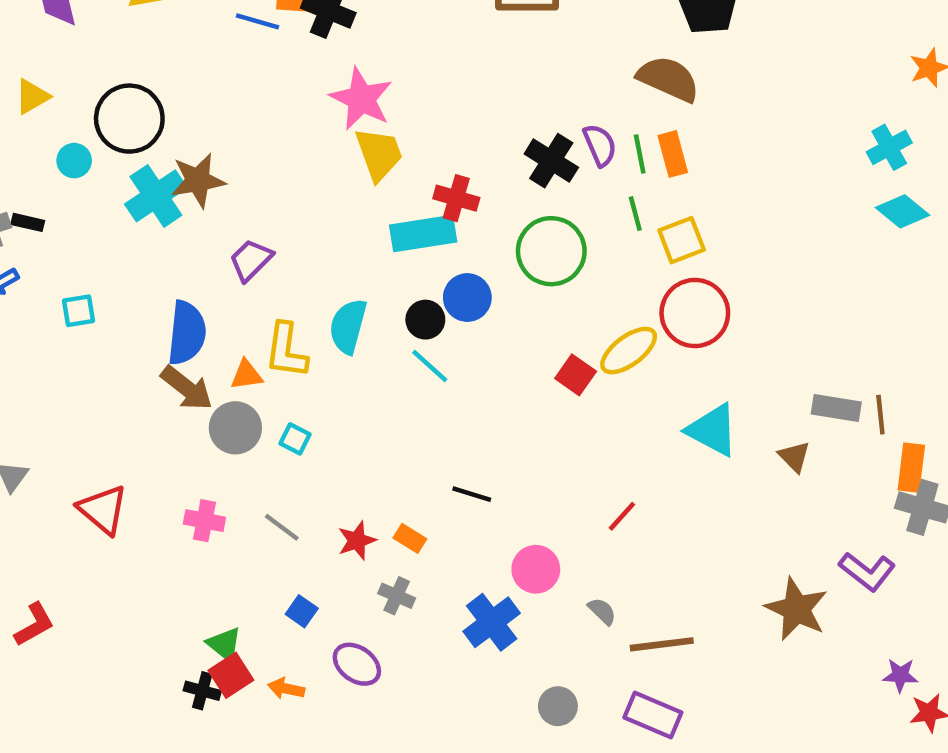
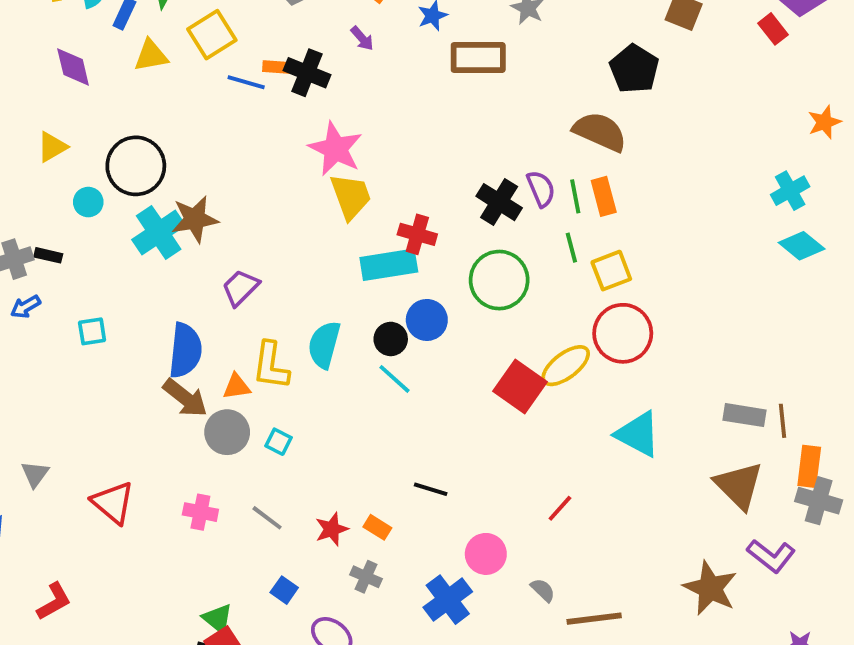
red square: (576, 375) -> (520, 387), size x1.5
brown triangle: (794, 457) -> (739, 485), moved, size x1.8

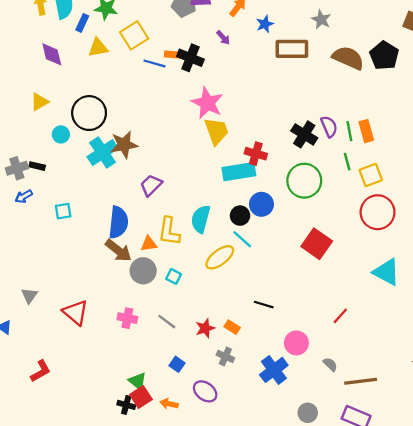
brown semicircle: (600, 132) -> (348, 58), moved
yellow ellipse: (566, 366) -> (220, 257), moved

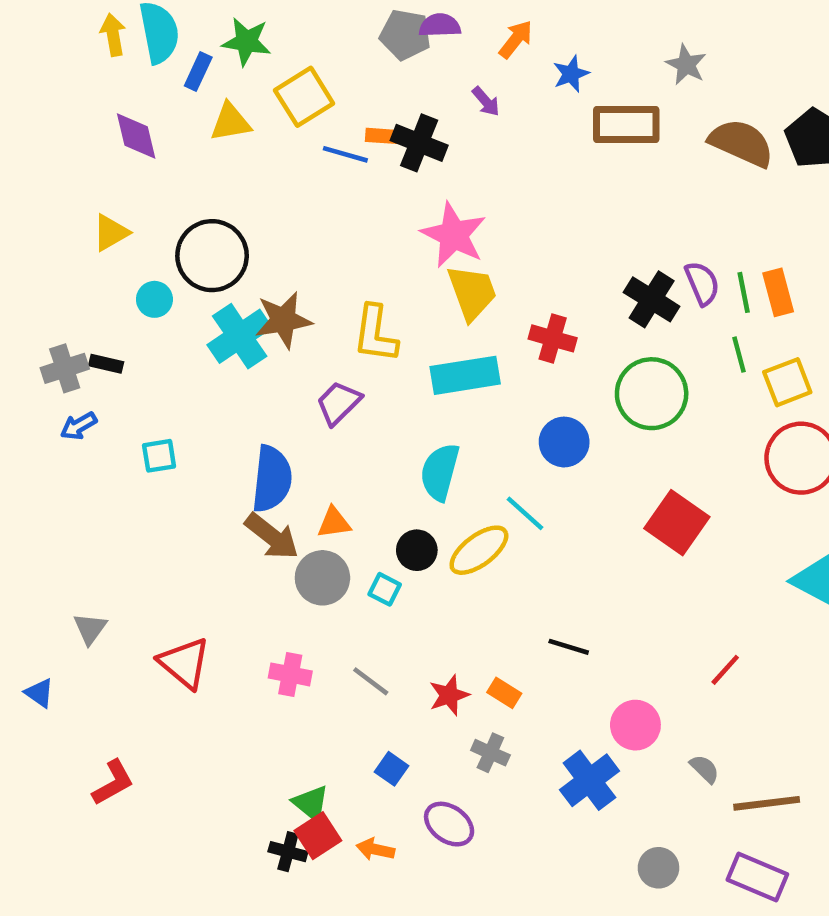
cyan rectangle: (239, 172) -> (465, 375), moved
black circle: (240, 216) -> (417, 550), moved
yellow L-shape: (169, 231) -> (375, 334), moved

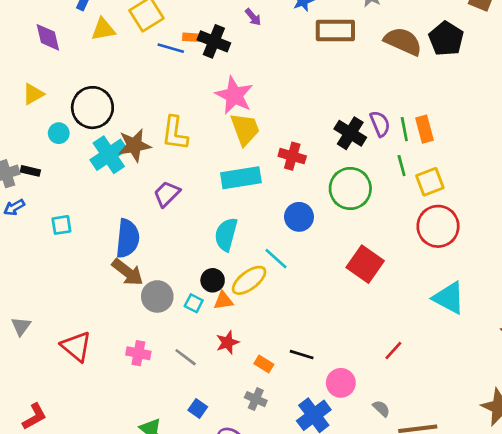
yellow L-shape: (375, 334) -> (175, 133), moved
orange triangle: (334, 523) -> (223, 301), moved
black line: (569, 647) -> (302, 355), moved
red star: (449, 695) -> (227, 342), moved

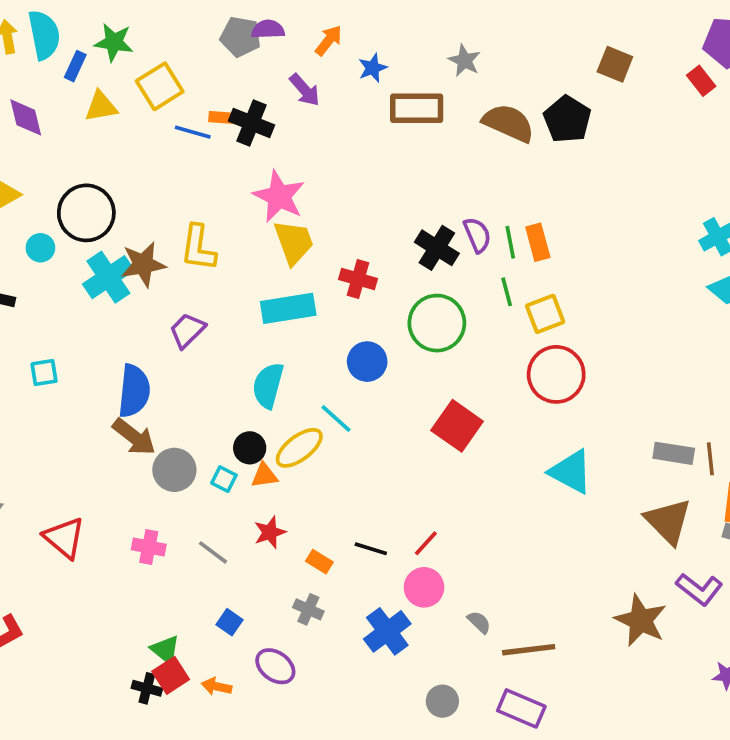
purple arrow: (253, 17) -> (305, 90), size x1.4
red line: (393, 350) -> (426, 543), moved

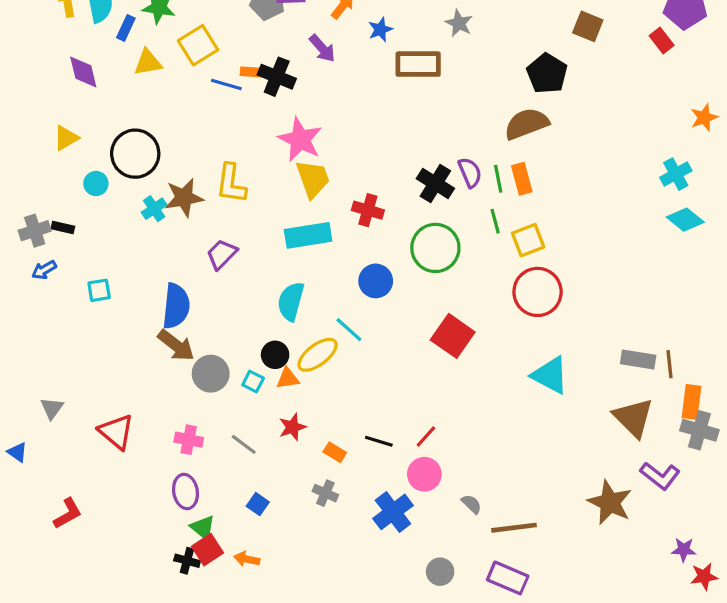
brown semicircle: (508, 123) -> (527, 124), moved, turned -45
cyan cross: (108, 277) -> (154, 209), size x0.6
purple ellipse: (275, 666) -> (186, 492), moved, turned 44

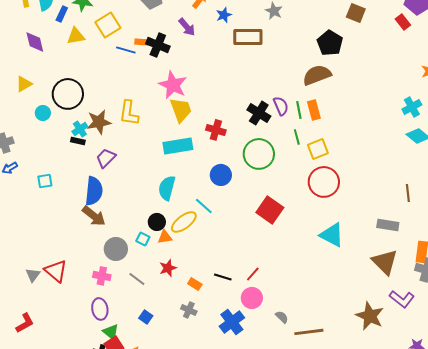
black rectangle: (63, 227) -> (78, 141), moved
purple trapezoid: (222, 254) -> (106, 158), moved
brown line: (670, 364) -> (408, 193), moved
gray circle: (211, 374) -> (116, 249), moved
gray triangle: (52, 408) -> (33, 275), moved

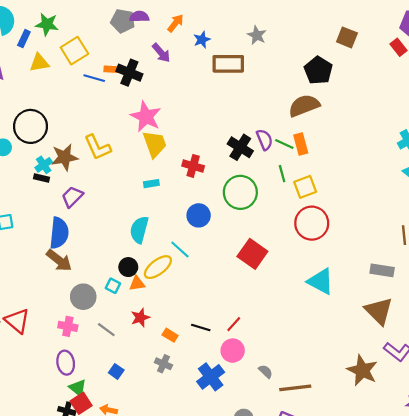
green line: (299, 110) -> (284, 144), turned -54
yellow L-shape: (129, 113) -> (98, 147), turned -32
cyan rectangle: (178, 146) -> (151, 184), size x0.5

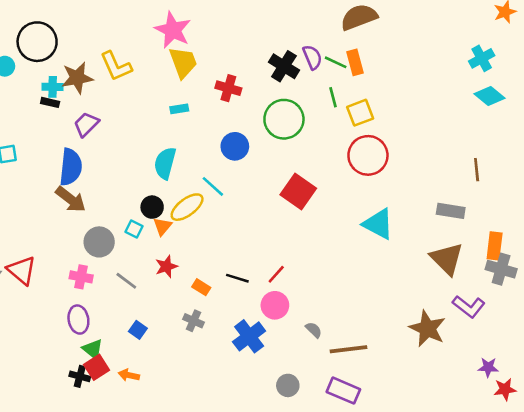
cyan cross: (44, 165) -> (53, 87), turned 35
orange triangle: (137, 284) -> (162, 226), turned -42

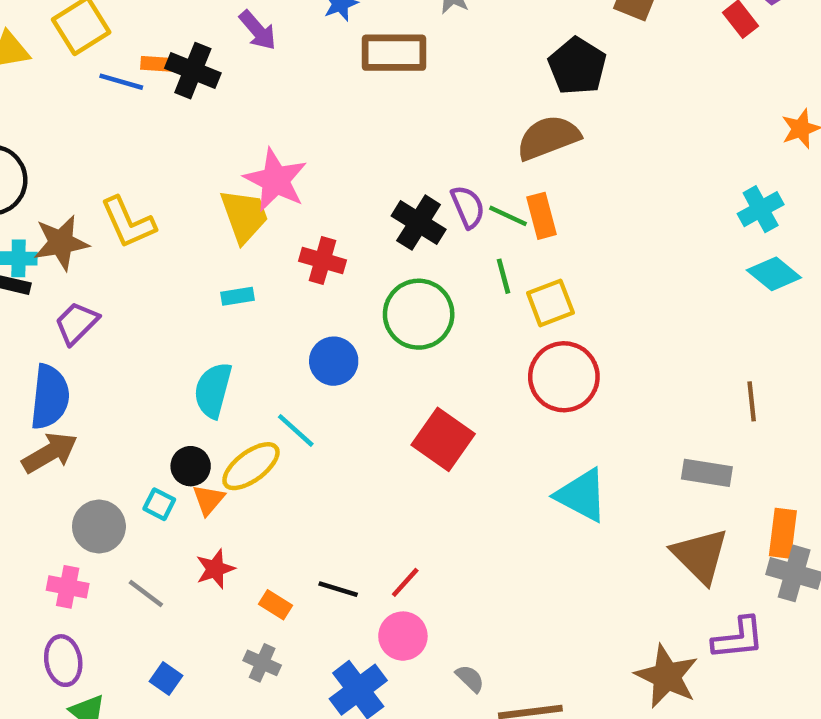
pink star: (173, 30) -> (276, 180), moved
brown arrow: (71, 199) -> (50, 453), turned -68
purple L-shape: (469, 307) -> (738, 638), turned -44

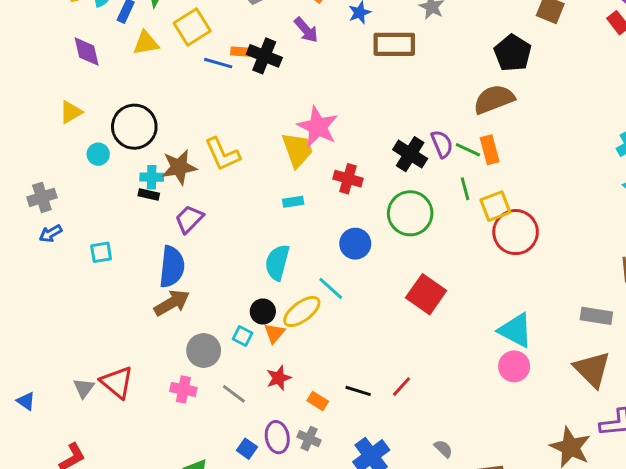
red circle: (564, 377) -> (516, 232), moved
pink circle: (403, 636) -> (514, 366), moved
purple ellipse: (63, 661) -> (277, 437), moved

